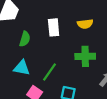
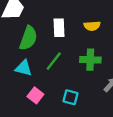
green semicircle: (25, 39) -> (28, 38), size x1.5
green line: (49, 72) -> (54, 61), moved

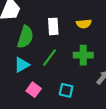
cyan triangle: (24, 68) -> (22, 65), turned -42

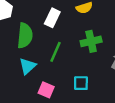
white rectangle: (53, 26) -> (52, 18), turned 42

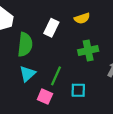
green line: (56, 52) -> (56, 76), moved

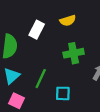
pink square: (45, 97) -> (17, 101), moved

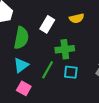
green cross: (74, 53) -> (65, 49), moved
cyan square: (63, 93) -> (71, 72), moved

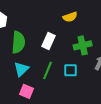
white rectangle: (47, 24) -> (48, 41), moved
green cross: (65, 49) -> (83, 45), moved

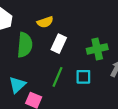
yellow semicircle: (70, 17) -> (45, 22), moved
cyan triangle: (21, 69) -> (17, 85), moved

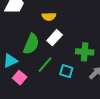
green semicircle: (25, 45) -> (31, 44), moved

